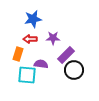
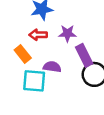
orange rectangle: (18, 54) -> (23, 54), turned -56
purple rectangle: (66, 55) -> (84, 55), turned -72

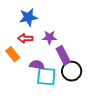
cyan square: (34, 81) -> (46, 76), moved

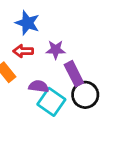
blue star: (28, 17) -> (27, 23), turned 30
cyan square: (46, 76) -> (51, 102), turned 30

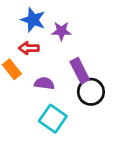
purple star: (56, 50) -> (61, 31), moved
cyan square: (51, 102) -> (53, 119), moved

